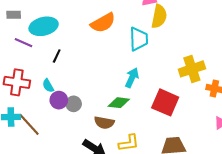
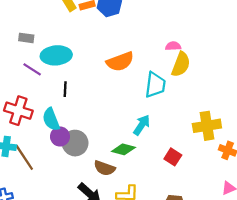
black line: (57, 56) -> (65, 89), turned -32
cyan semicircle: (48, 86) -> (51, 119), size x1.5
red square: (165, 102) -> (173, 157), size x0.6
gray circle: (74, 104) -> (75, 143), size x1.5

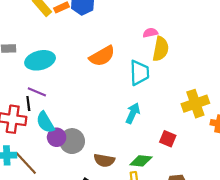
purple line: (32, 69) -> (37, 92), moved
black line: (65, 89) -> (28, 104), moved
green diamond: (123, 149) -> (141, 161), moved

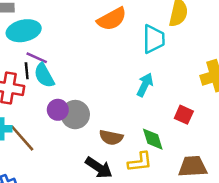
cyan ellipse: (40, 60) -> (24, 31), moved
cyan semicircle: (45, 122) -> (44, 75), moved
green diamond: (141, 161) -> (153, 139), turned 65

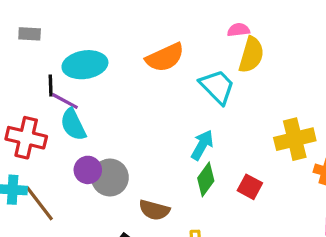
cyan ellipse: (24, 31) -> (85, 65), moved
cyan trapezoid: (154, 39) -> (217, 87), turned -48
black line: (27, 71) -> (51, 86), moved
green diamond: (153, 139) -> (206, 179), moved, turned 50

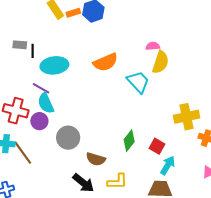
black line: (51, 86) -> (33, 51), moved
cyan arrow: (202, 145) -> (168, 165), moved
purple circle: (88, 170) -> (39, 121), moved

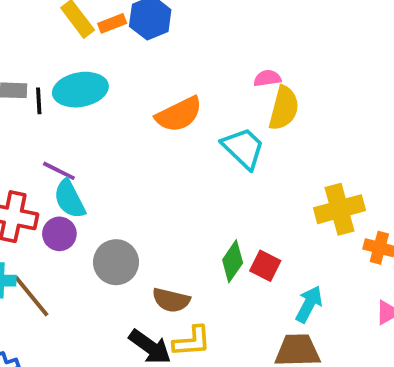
cyan ellipse: (54, 65) -> (80, 90), moved
red square: (157, 146) -> (265, 266), moved
yellow L-shape: (117, 181) -> (192, 341), moved

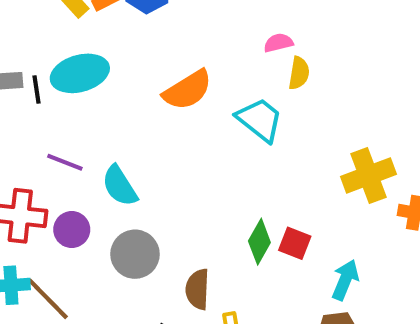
yellow semicircle: (284, 108) -> (299, 73), size x0.7
cyan semicircle: (69, 199) -> (120, 186), moved
brown semicircle: (171, 300) -> (198, 289), turned 84

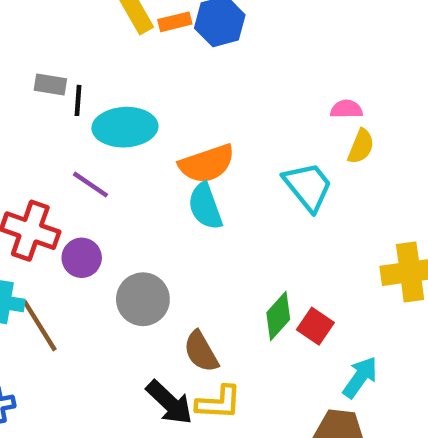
cyan ellipse: (80, 73) -> (125, 127), moved
orange semicircle: (188, 90) -> (207, 164), moved
cyan semicircle: (120, 186) -> (205, 206), moved
brown semicircle: (198, 289) -> (201, 352), turned -45

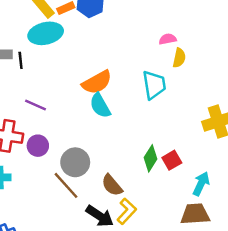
cyan ellipse: (125, 127) -> (46, 33), moved
cyan trapezoid: (308, 186) -> (154, 85), turned 40
brown line: (40, 326) -> (66, 185), moved
red square: (315, 326) -> (172, 160), turned 36
yellow L-shape: (219, 403) -> (127, 211), turned -40

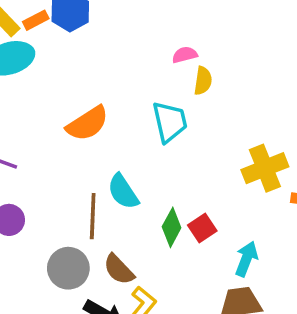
cyan semicircle: (100, 106) -> (123, 192), moved
gray circle: (75, 162) -> (68, 268), moved
brown line: (66, 185) -> (93, 216), moved, turned 48

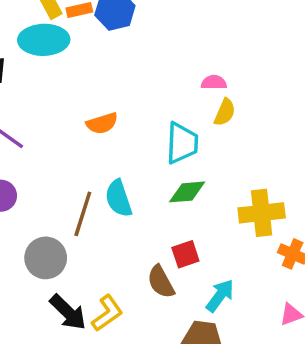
orange semicircle: (87, 124) -> (102, 123), size x0.7
green diamond: (172, 227) -> (187, 192), moved, turned 42
brown semicircle: (119, 269) -> (161, 282), moved

